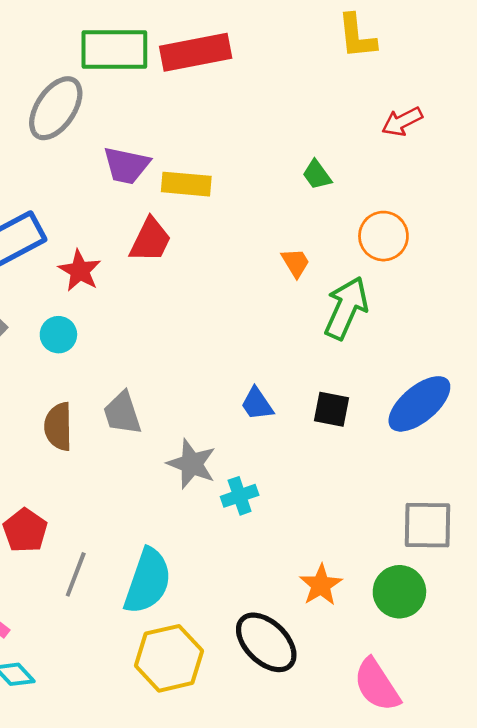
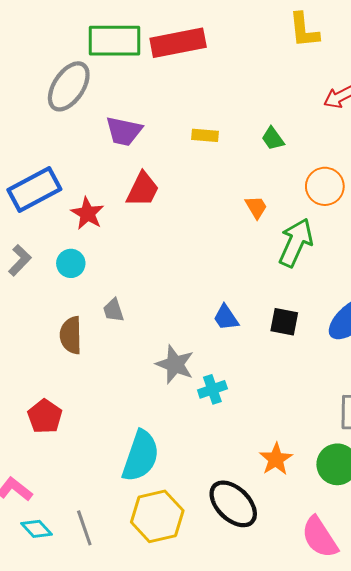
yellow rectangle: (186, 184) -> (205, 135), moved, size x0.7
gray trapezoid: (122, 413) -> (113, 310), moved, size x0.7
gray line: (76, 574) -> (84, 528), moved, turned -40

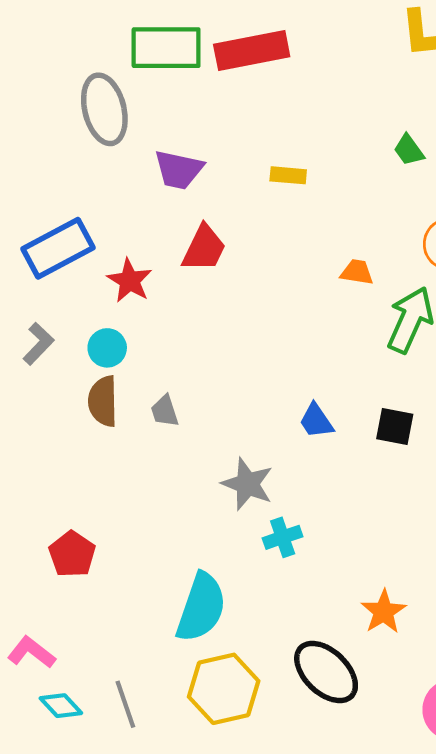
gray ellipse: (69, 86) -> (104, 109), turned -48
green trapezoid: (273, 138) -> (409, 150), moved
orange trapezoid: (256, 207) -> (357, 272), turned -50
brown semicircle: (71, 335) -> (103, 401), moved
cyan cross: (212, 389) -> (283, 537), moved

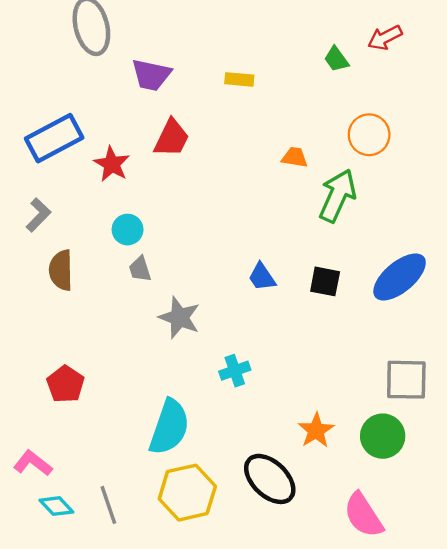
cyan circle: (107, 348) -> (128, 230), moved
brown semicircle: (103, 401) -> (61, 270), moved
gray star: (247, 484) -> (179, 318), moved

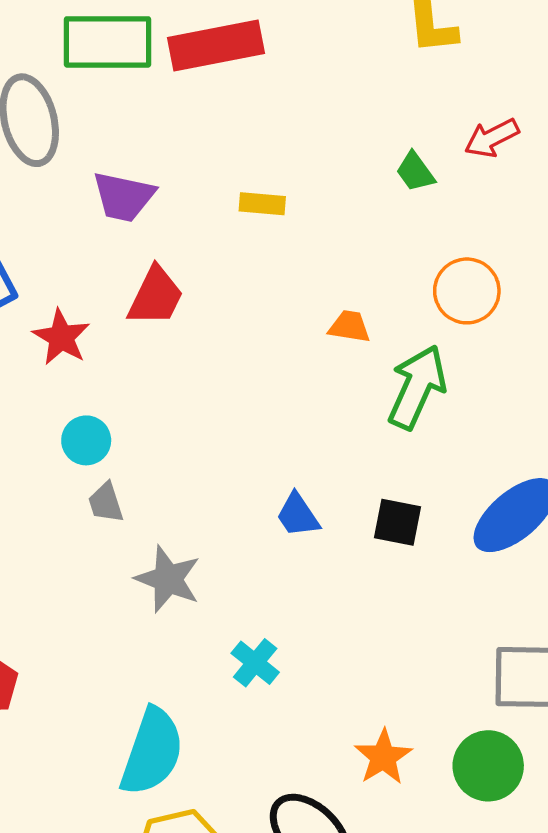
cyan cross: (235, 371) -> (255, 663), turned -32

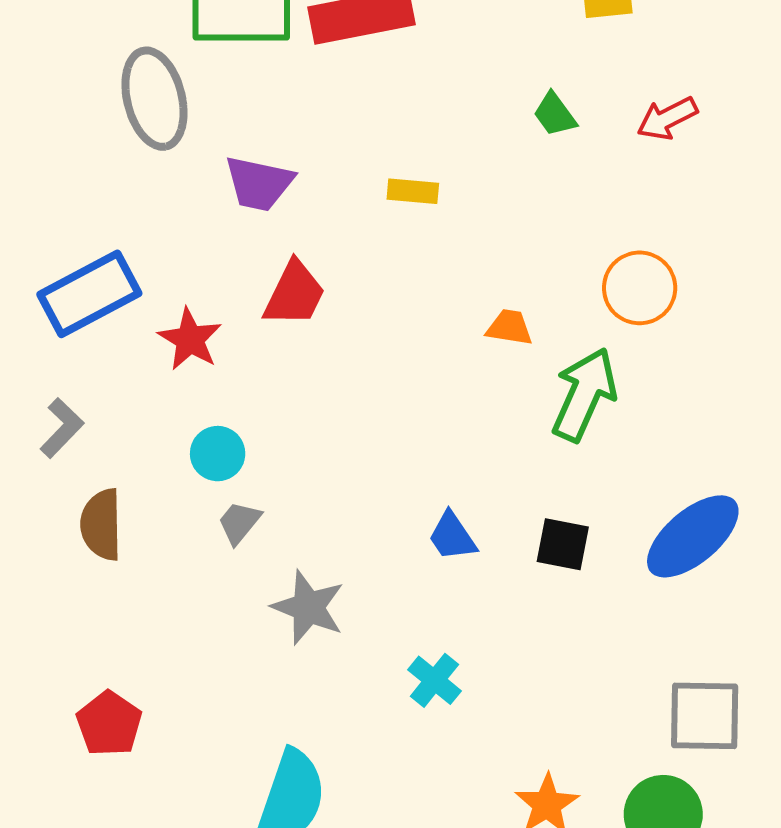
green trapezoid: (415, 172) -> (555, 114), moved
gray trapezoid: (106, 503) -> (239, 523), turned 57
cyan cross: (255, 663) -> (434, 680), moved

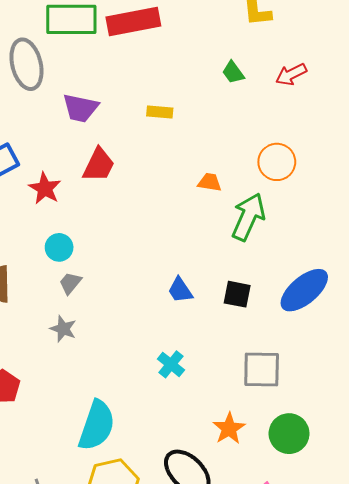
gray star: (308, 607) -> (63, 329), moved, size x0.7
gray square: (705, 716) -> (262, 369), moved

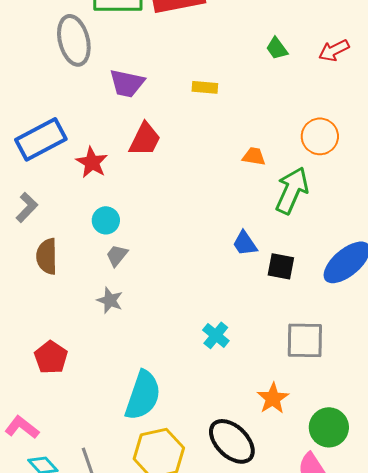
blue trapezoid: (180, 290) -> (245, 243), moved
green circle: (289, 434) -> (329, 427), moved

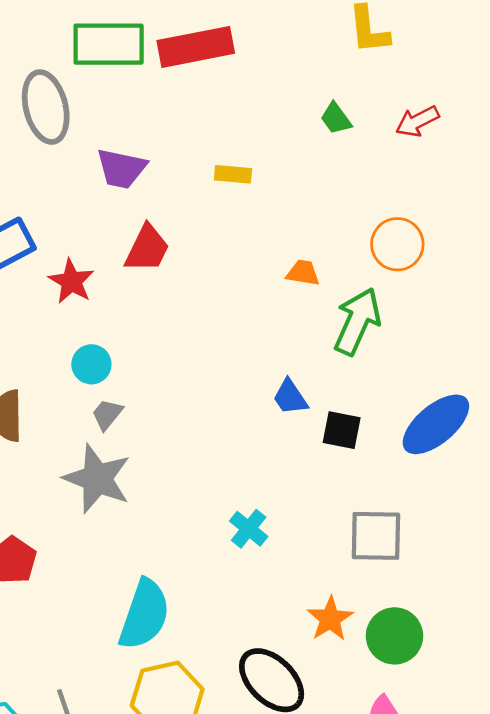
gray star: (110, 300) -> (97, 479), size x1.8
green circle: (329, 427) -> (394, 636), moved

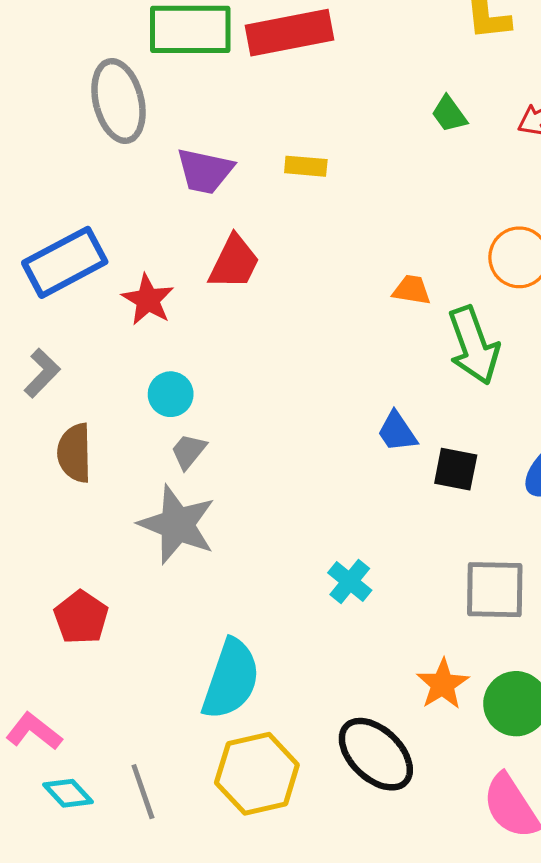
yellow rectangle: (233, 174) -> (306, 166), moved
green arrow: (357, 321) -> (474, 345), turned 136

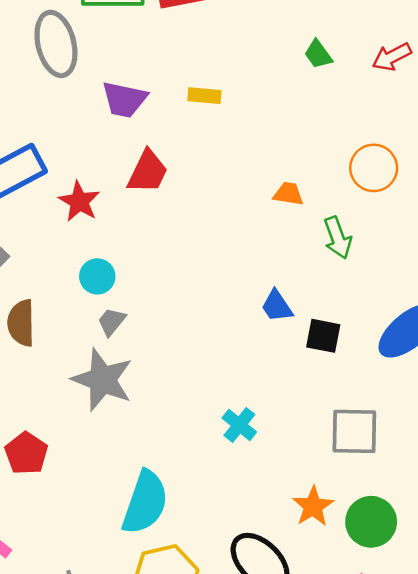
green arrow: (474, 345) -> (338, 238), size x0.7

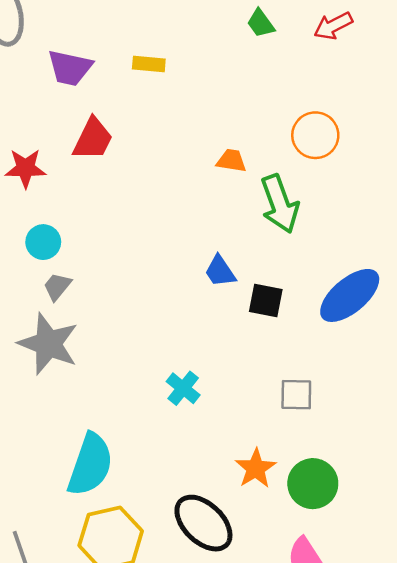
red star: (79, 202) -> (25, 168), turned -30
green arrow: (338, 238) -> (280, 204), size x1.4
gray square: (354, 431) -> (296, 395), size x0.7

